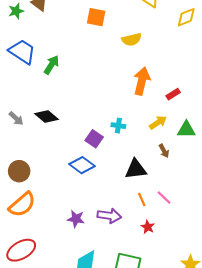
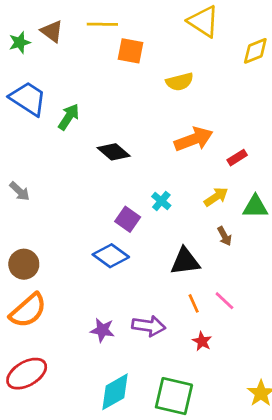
orange arrow: (142, 81) -> (194, 139), turned 56
black diamond: (46, 116) -> (114, 152), moved
cyan cross: (118, 126) -> (161, 201), turned 32

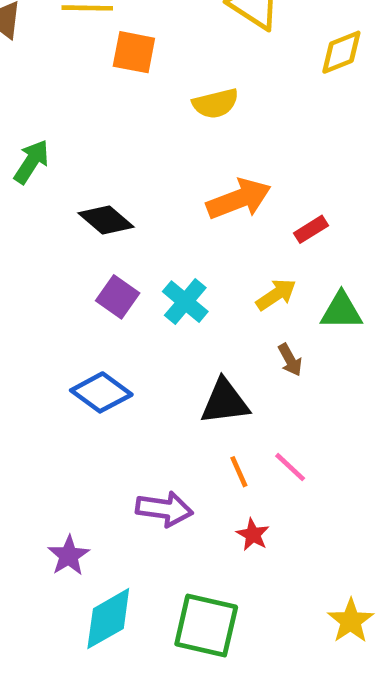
cyan cross: (161, 201) -> (185, 302), size x1.4
purple square: (128, 219) -> (118, 297), moved
purple star: (102, 330) -> (69, 556), moved, turned 30

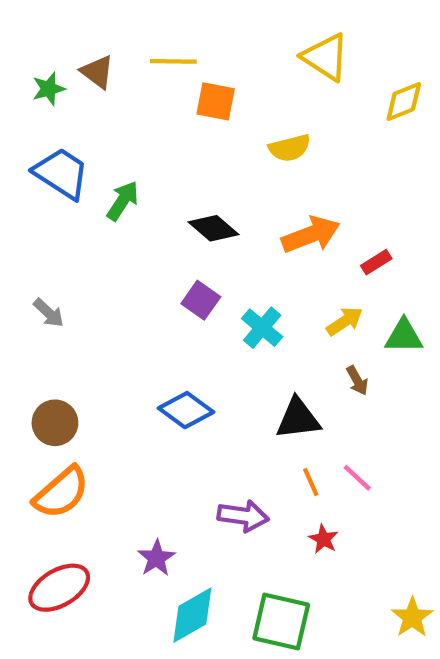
black diamond: (106, 220) -> (214, 228), moved
purple square: (118, 297) -> (201, 300), moved

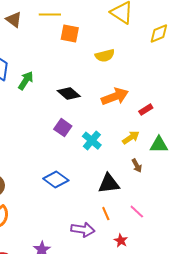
orange line: (311, 482) -> (106, 214), moved

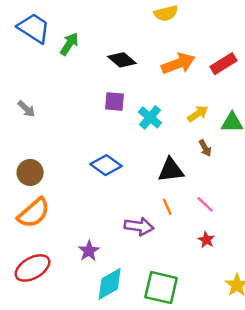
red rectangle: (146, 110) -> (223, 64), moved, size x1.5
purple square: (63, 128) -> (115, 101), turned -30
red star: (121, 241) -> (206, 240), moved

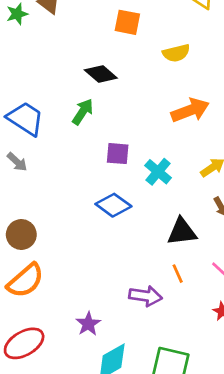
blue trapezoid: (34, 28) -> (25, 119), moved
green arrow: (69, 44) -> (83, 112), moved
black diamond: (122, 60) -> (101, 74), moved
blue diamond: (106, 165) -> (113, 205), moved

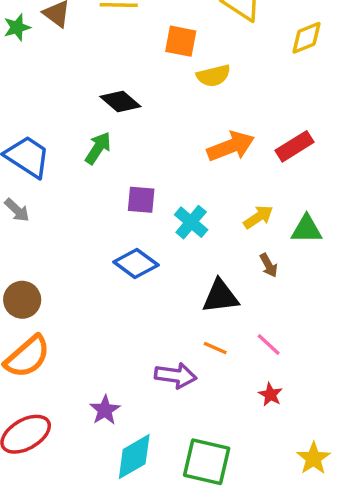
orange square: (127, 22) -> (181, 41), moved
orange line: (178, 274) -> (215, 348), turned -42

